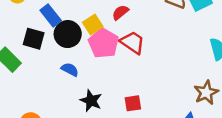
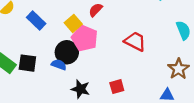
black circle: (68, 34) -> (67, 52), moved
black square: (34, 39) -> (27, 63), moved
red trapezoid: (133, 42) -> (135, 41), moved

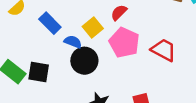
pink pentagon: (85, 38) -> (124, 42), moved
blue semicircle: (59, 65) -> (73, 42), moved

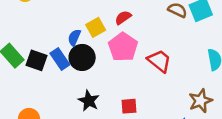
blue rectangle: (50, 23) -> (60, 59), moved
blue semicircle: (73, 42) -> (74, 38), turned -98

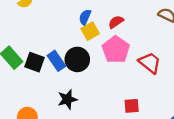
blue semicircle: (74, 38) -> (85, 17), moved
black star: (89, 101) -> (67, 99), moved, turned 30
red square: (129, 106) -> (132, 106), moved

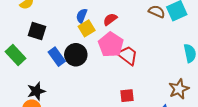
black square: (34, 62) -> (37, 31), moved
red trapezoid: (150, 63) -> (128, 55), moved
black star: (67, 99) -> (36, 91), moved

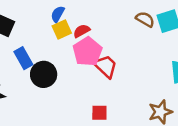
red semicircle: (110, 19) -> (82, 31), moved
black circle: (76, 55) -> (44, 74), moved

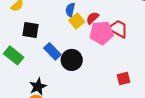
pink pentagon: (88, 52) -> (101, 33), turned -30
red trapezoid: (105, 66) -> (118, 29), moved

